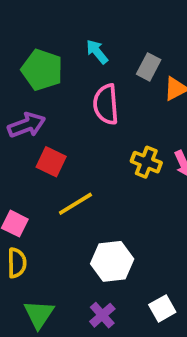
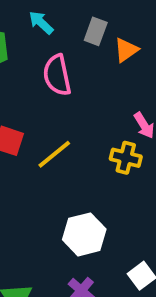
yellow cross: (146, 162) -> (126, 158), moved
yellow line: (75, 204) -> (54, 154), moved

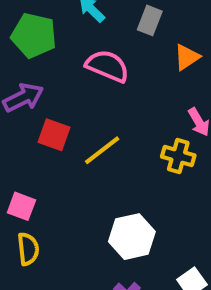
orange triangle: (126, 50) -> (187, 57), moved
pink semicircle: (57, 75) -> (107, 66), turned 123

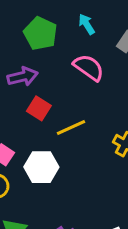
white hexagon: (132, 237) -> (41, 167), moved

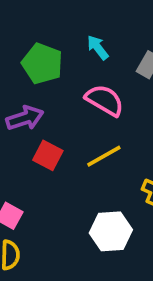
yellow line: (71, 128) -> (104, 156), moved
white hexagon: (41, 167) -> (111, 231), moved

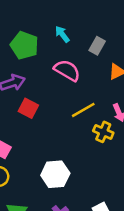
yellow line: (104, 156) -> (83, 110), moved
white hexagon: (111, 231) -> (55, 174), moved

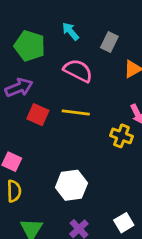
yellow line: (83, 110) -> (76, 113), moved, turned 40

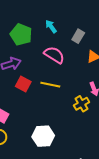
yellow cross: (121, 136) -> (82, 104), turned 35

